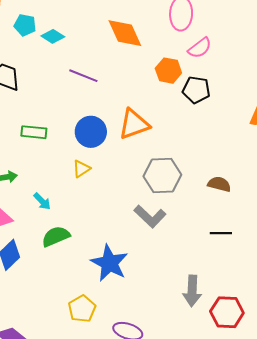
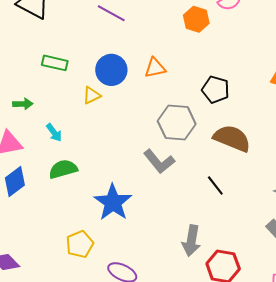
black pentagon: (196, 90) -> (216, 90), moved
orange triangle: (134, 124) -> (155, 68), size x0.7
yellow triangle: (81, 169) -> (92, 95), moved
brown semicircle: (219, 184) -> (232, 138), size x1.6
black line: (221, 233) -> (215, 185), moved, turned 45

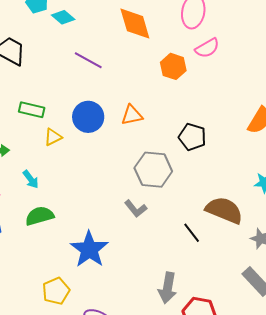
yellow triangle: (92, 95) -> (53, 137), moved
brown semicircle: (232, 138) -> (224, 210), moved
gray L-shape: (159, 161) -> (136, 209), size x0.7

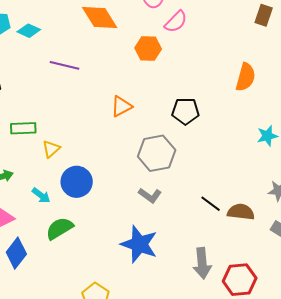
blue circle: (88, 117) -> (77, 182), moved
brown semicircle: (224, 210) -> (241, 212), moved, size x0.7
blue star: (89, 249) -> (139, 244), moved

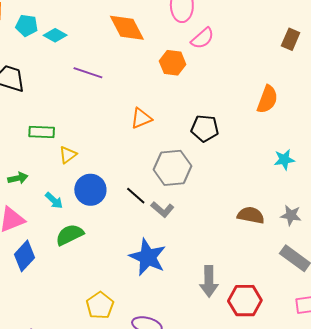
black line: (211, 204) -> (136, 196), moved
brown semicircle: (241, 212) -> (251, 215), moved

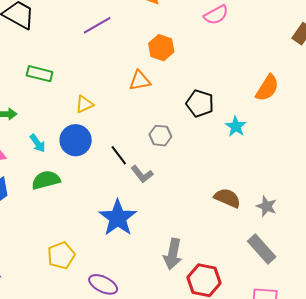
orange hexagon: (173, 63) -> (161, 48), moved
purple line: (88, 73) -> (97, 25), turned -60
yellow triangle: (68, 155) -> (84, 104), moved
cyan star: (284, 160) -> (236, 126), moved, turned 30
gray hexagon: (173, 168) -> (160, 136), size x0.6

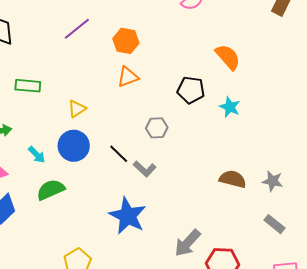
orange hexagon: (161, 48) -> (126, 41), moved
orange semicircle: (267, 88) -> (228, 57), moved, turned -64
gray rectangle: (262, 249) -> (275, 224), size x0.7
gray arrow: (173, 254) -> (188, 243), turned 40

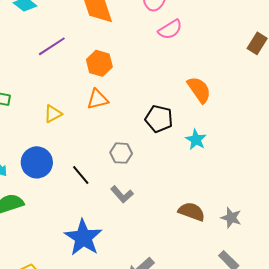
yellow triangle: (77, 109) -> (53, 114), moved
gray L-shape: (145, 169) -> (122, 194), moved

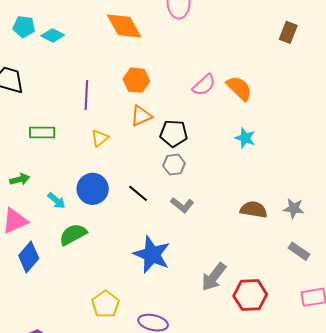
pink semicircle: (170, 29) -> (204, 85), moved
purple line: (52, 46) -> (86, 95), moved, turned -44
black pentagon: (159, 119) -> (174, 133), moved

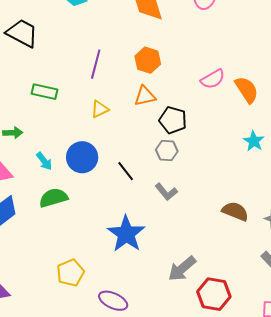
cyan star: (245, 138) -> (254, 141), moved

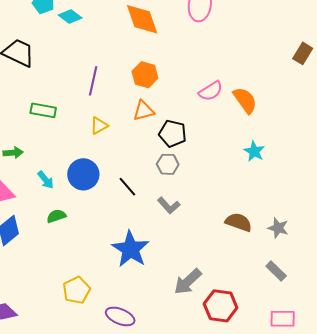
green semicircle: (53, 198) -> (56, 216), size x0.7

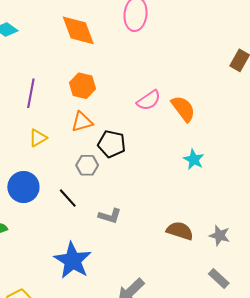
gray hexagon: (168, 164) -> (87, 165), moved
gray L-shape: (169, 206) -> (110, 216), turned -30

